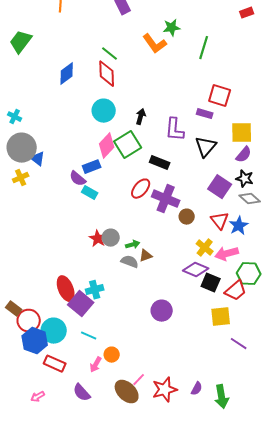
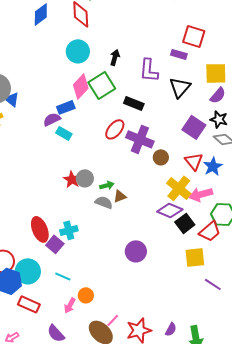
purple semicircle: (78, 179) -> (52, 119), turned 114
yellow cross: (205, 248) -> (179, 188), size x1.4
black square: (211, 283) -> (185, 223), turned 30
purple square: (81, 304) -> (55, 244), size x0.7

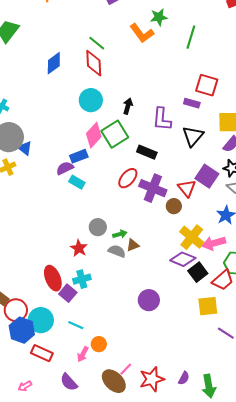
red triangle: (194, 161) -> (187, 188), moved
red star: (72, 179) -> (79, 248), moved

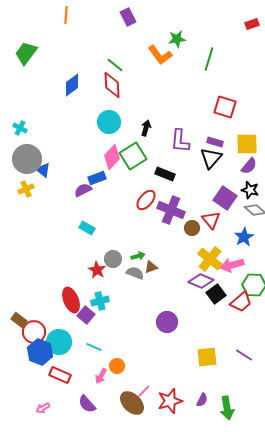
purple rectangle: (192, 103) -> (215, 142), moved
cyan rectangle: (77, 182) -> (87, 228), moved
red triangle: (187, 188) -> (211, 220), moved
gray circle: (98, 227) -> (113, 259), moved
yellow square: (208, 306) -> (207, 357), moved

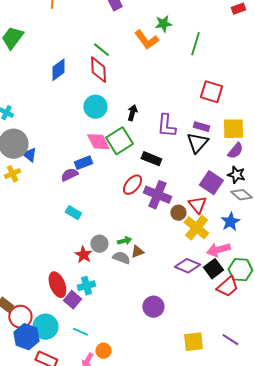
pink diamond: (112, 157) -> (98, 142), turned -70
yellow cross: (210, 259) -> (196, 228), moved
black square: (216, 294) -> (213, 269), moved

